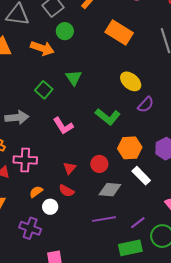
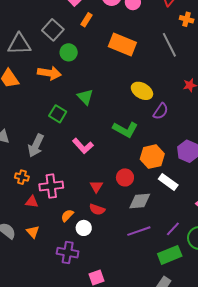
gray arrow: (17, 117) -> (36, 146), turned 130

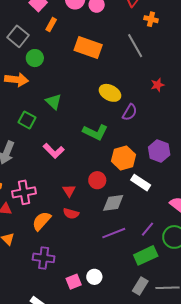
orange semicircle: (67, 216) -> (41, 221), size x1.5
white circle: (84, 228) -> (94, 277), moved

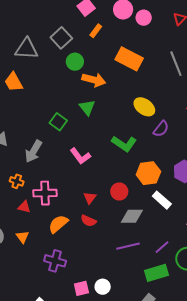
orange arrow: (17, 80) -> (94, 80), moved

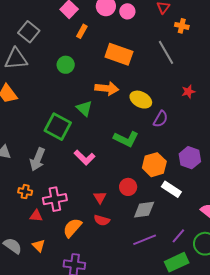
gray square: (61, 38) -> (29, 32), moved
orange arrow: (94, 80) -> (107, 88), moved
green square: (58, 122) -> (58, 127), size x1.5

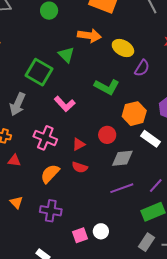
red triangle: (100, 197) -> (79, 144), turned 32
pink cross: (55, 199) -> (45, 138), moved, turned 30
orange triangle: (39, 246) -> (16, 202), moved

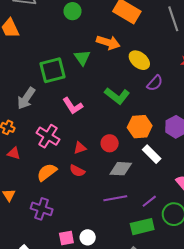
green square: (39, 72) -> (53, 70), turned 36

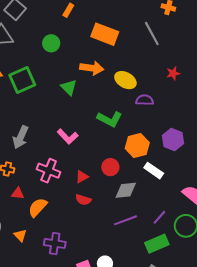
green square: (53, 70) -> (22, 80), moved
purple semicircle: (155, 83) -> (145, 100), turned -120
orange semicircle: (47, 172) -> (38, 207), moved

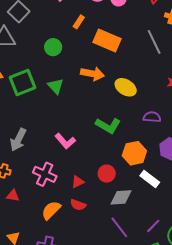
orange rectangle: (68, 10) -> (79, 22), moved
green triangle: (69, 87) -> (56, 86), moved
purple semicircle: (145, 100) -> (152, 117), moved
orange semicircle: (38, 207) -> (51, 210), moved
purple line: (126, 220) -> (119, 227), turned 70

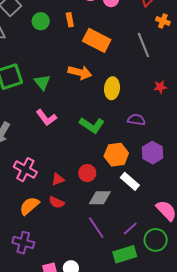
orange rectangle: (79, 22) -> (70, 20), turned -48
green circle: (53, 47) -> (41, 21), moved
yellow ellipse: (126, 87) -> (112, 88), turned 60
pink L-shape: (65, 141) -> (46, 118), moved

